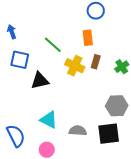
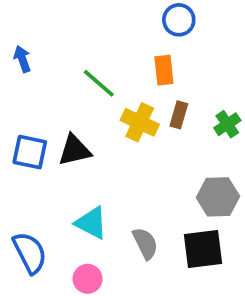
blue square: (20, 60) -> (30, 152), moved
gray semicircle: (78, 131) -> (145, 243), turned 60

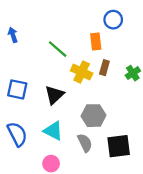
blue circle: (179, 20) -> (113, 20), moved
black triangle: (75, 150) -> (54, 95), moved, turned -30
gray hexagon: (218, 197) -> (94, 116), moved
blue semicircle: (30, 253) -> (17, 134), moved

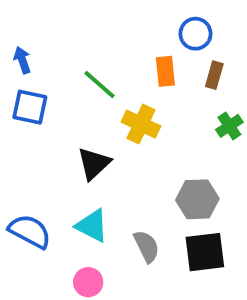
brown rectangle: (104, 68) -> (214, 75), moved
blue square: (17, 89) -> (30, 107), moved
gray hexagon: (94, 116) -> (197, 199), moved
blue semicircle: (17, 134) -> (30, 231), turned -35

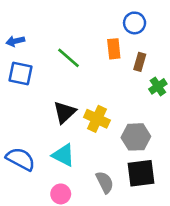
blue arrow: (22, 60) -> (15, 41), turned -84
brown rectangle: (214, 75) -> (140, 62), moved
yellow cross: (141, 124) -> (97, 119), moved
gray semicircle: (147, 246) -> (105, 182), moved

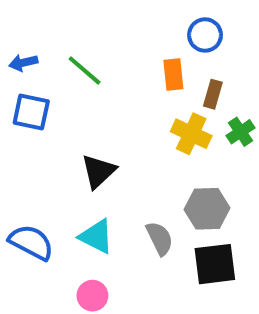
green line: (68, 58) -> (85, 71), moved
yellow cross: (97, 119) -> (191, 134), moved
gray semicircle: (105, 182) -> (160, 238), moved

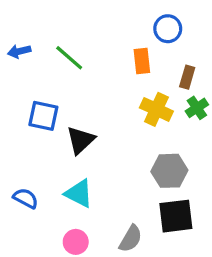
brown rectangle: (213, 94) -> (187, 77), moved
blue square: (31, 112) -> (43, 116), moved
gray semicircle: (160, 238) -> (131, 239), moved, turned 56
blue semicircle: (31, 242) -> (26, 198), size x0.7

